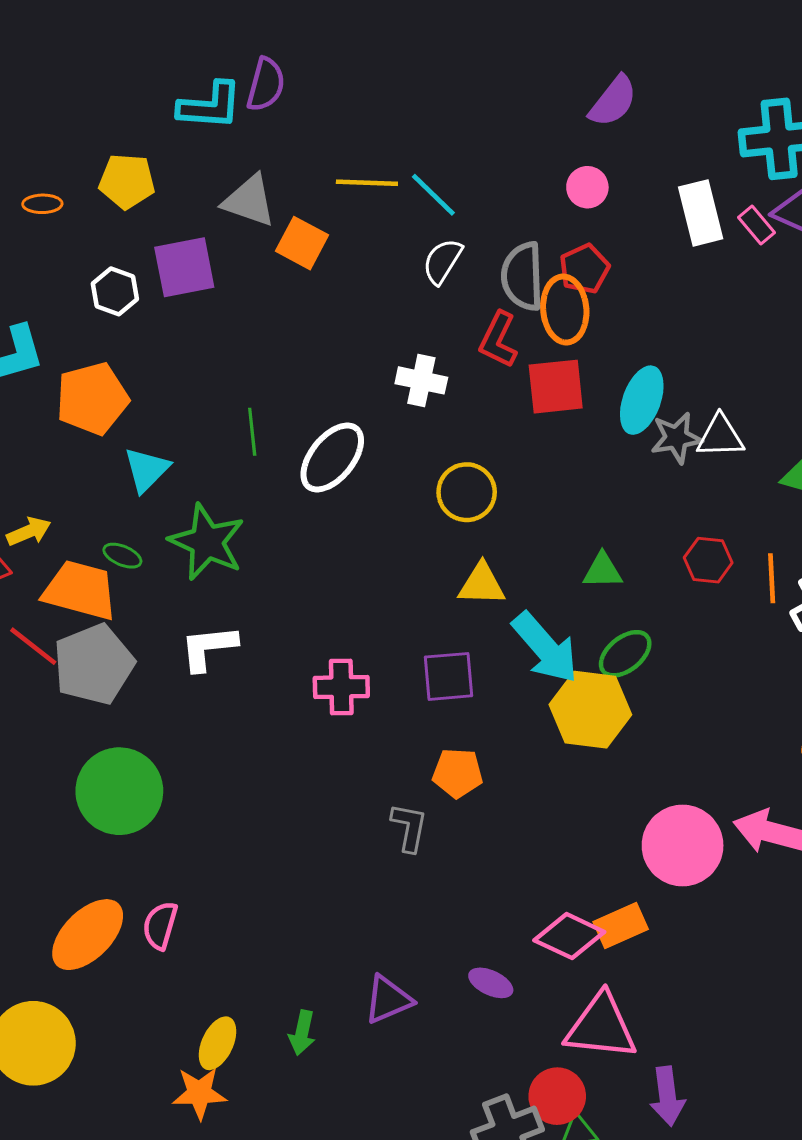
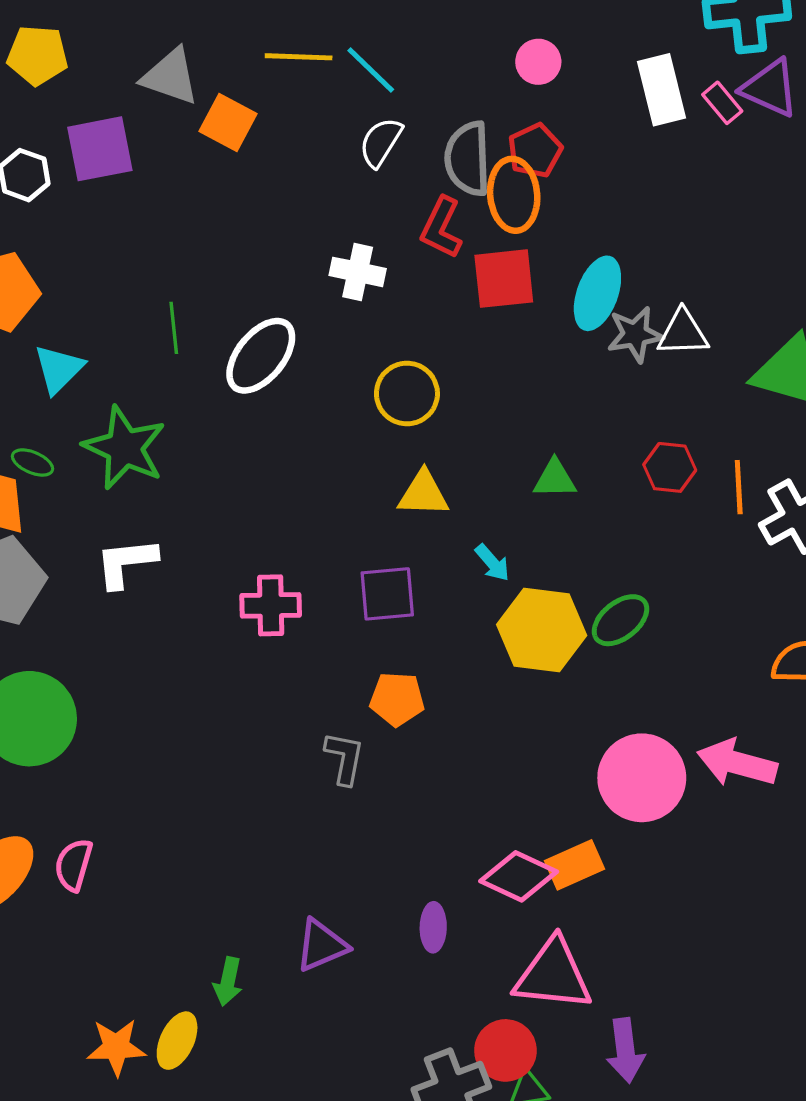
cyan arrow: (545, 648) -> (492, 563), size x0.5
green ellipse: (625, 654) -> (620, 620), moved
purple ellipse: (491, 983) -> (433, 927), turned 66
yellow ellipse: (217, 1043) -> (177, 1041), moved

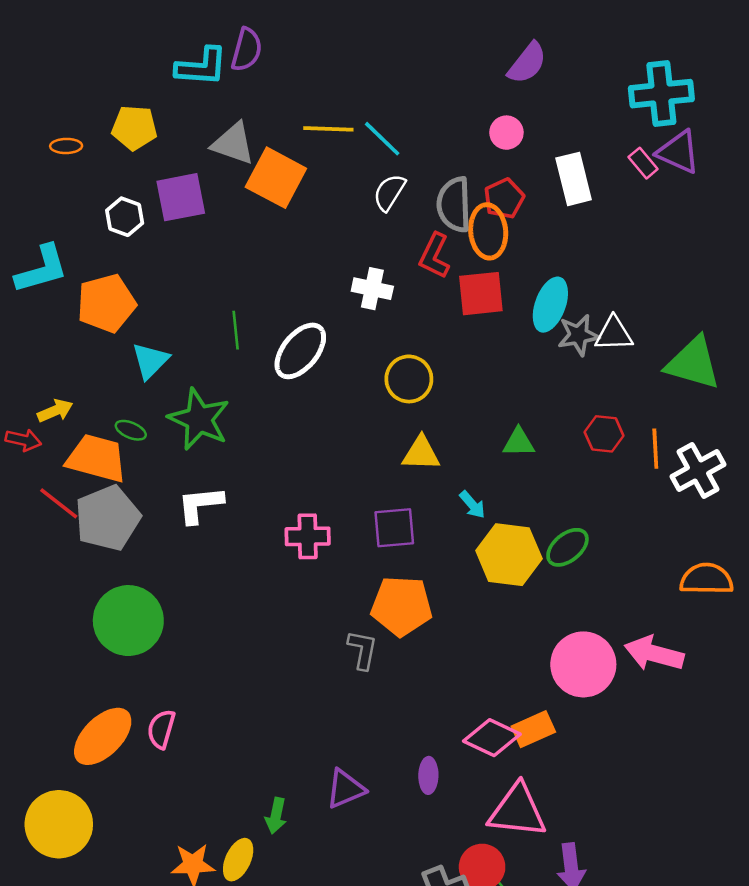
white rectangle: (661, 90) -> (574, 179), moved
orange square: (228, 123) -> (276, 178), size x1.4
orange pentagon: (397, 699) -> (402, 606), size x1.5

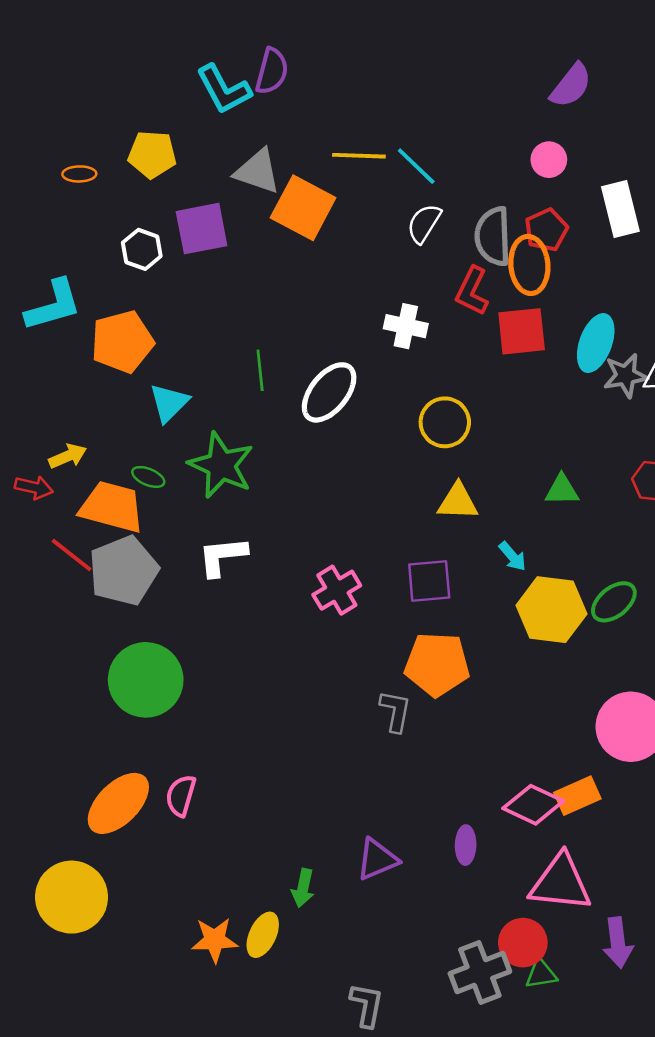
cyan L-shape: (201, 67) -> (224, 89), turned 58
pink cross: (308, 536) -> (337, 590), turned -30

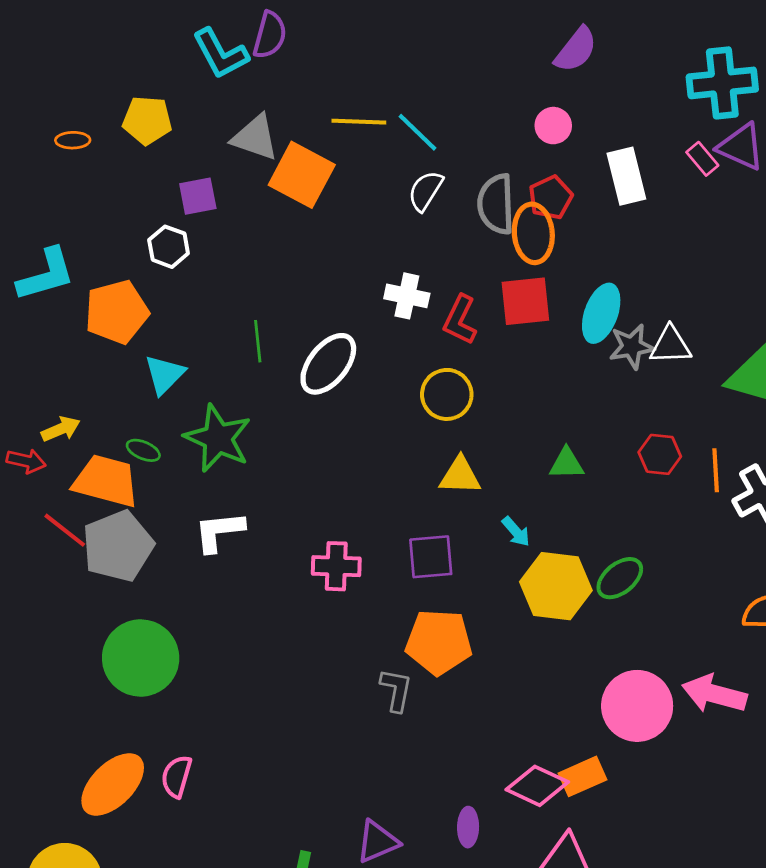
purple square: (202, 229) -> (198, 196), size x0.7
white hexagon: (142, 249) -> (169, 247), moved
red L-shape: (472, 291) -> (460, 320), moved
pink cross: (337, 590) -> (336, 566), turned 33

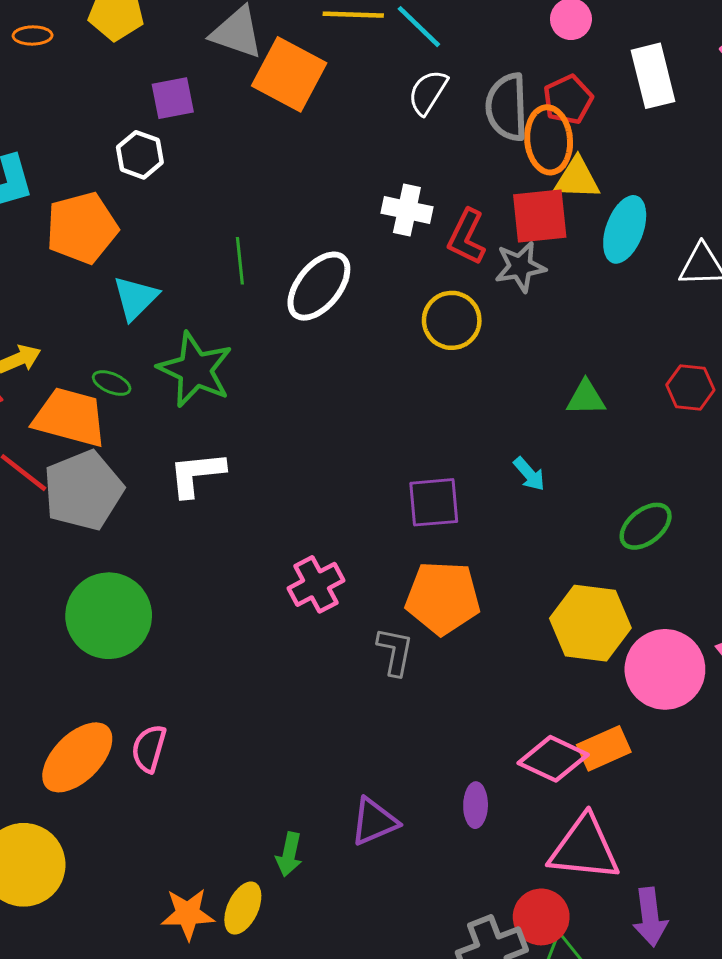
gray star: (632, 347) -> (520, 267), moved
yellow triangle: (460, 476) -> (577, 179), moved
pink cross: (336, 566) -> (316, 584), moved, turned -30
yellow hexagon: (556, 586) -> (590, 623), moved

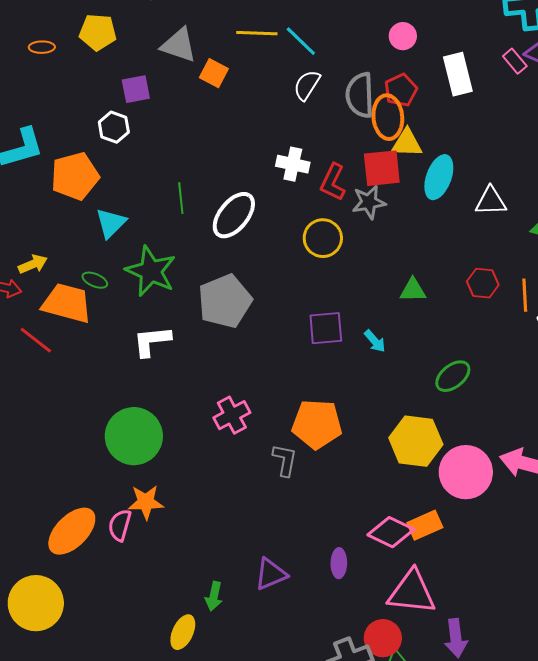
orange square: (289, 74) -> (214, 73), size x0.6
gray pentagon: (83, 490) -> (225, 301), moved
purple square: (434, 502) -> (326, 328), moved
green circle: (109, 616) -> (134, 436), moved
orange star: (188, 914) -> (146, 502), moved

